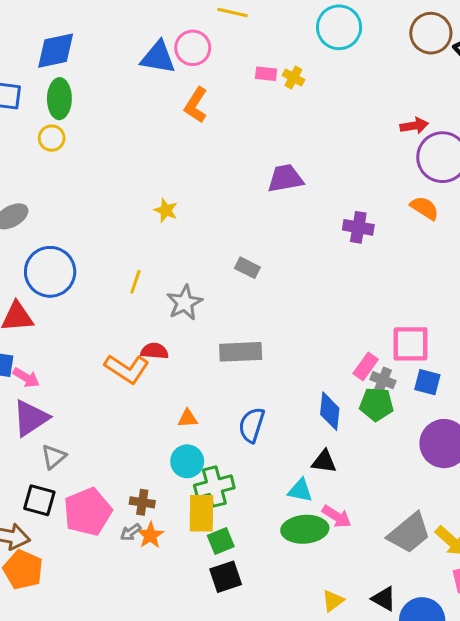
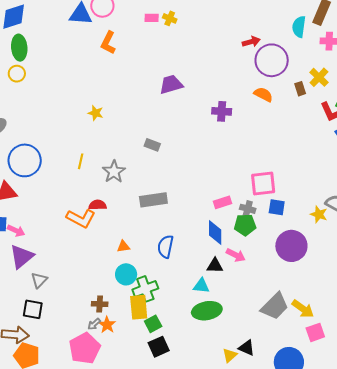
pink rectangle: (366, 366) -> (223, 202), moved, turned 42
pink pentagon: (88, 512) -> (85, 348), moved
pink arrow: (337, 516) -> (236, 255), moved
black triangle: (384, 599) -> (247, 348), moved

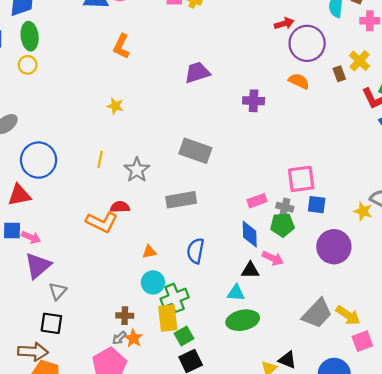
orange L-shape: (108, 43) -> (121, 46), moved
gray rectangle: (152, 145) -> (195, 151), moved, size x1.8

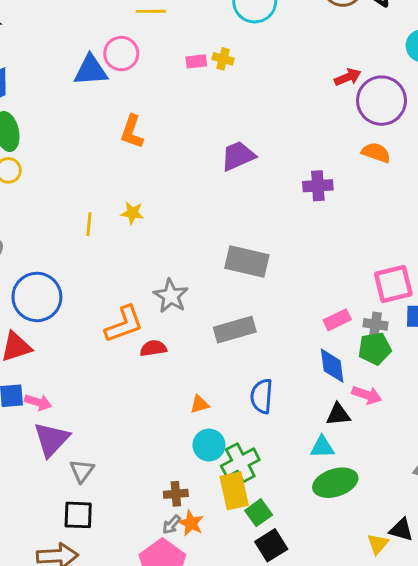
yellow line: (100, 159) -> (89, 224), moved
orange L-shape: (102, 222) -> (124, 324), moved, turned -40

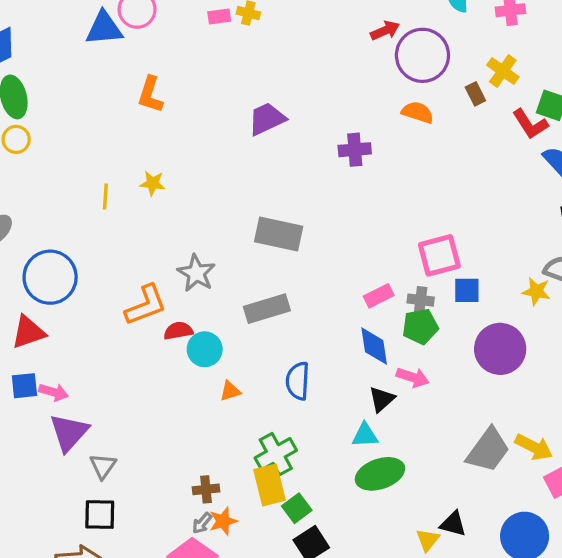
black triangle: (338, 414) -> (382, 399), turned -35
cyan circle: (209, 445) -> (205, 349), moved
orange star: (191, 523) -> (223, 521), turned 30

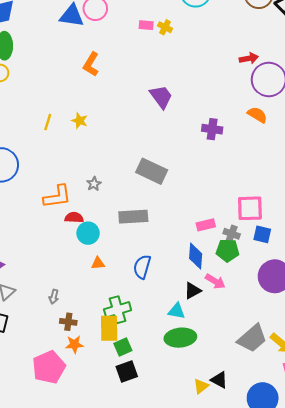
purple trapezoid: (267, 119) -> (161, 97), turned 65
gray star: (196, 273) -> (94, 184), size x0.6
gray arrow: (202, 523) -> (54, 297), moved, turned -40

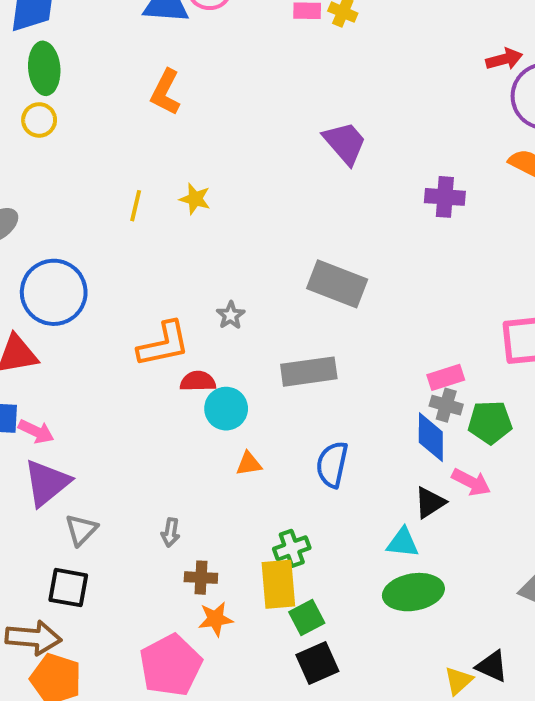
orange L-shape: (91, 64) -> (166, 92), moved
gray cross: (232, 234) -> (446, 405), moved
green cross: (118, 310) -> (292, 548), size x0.7

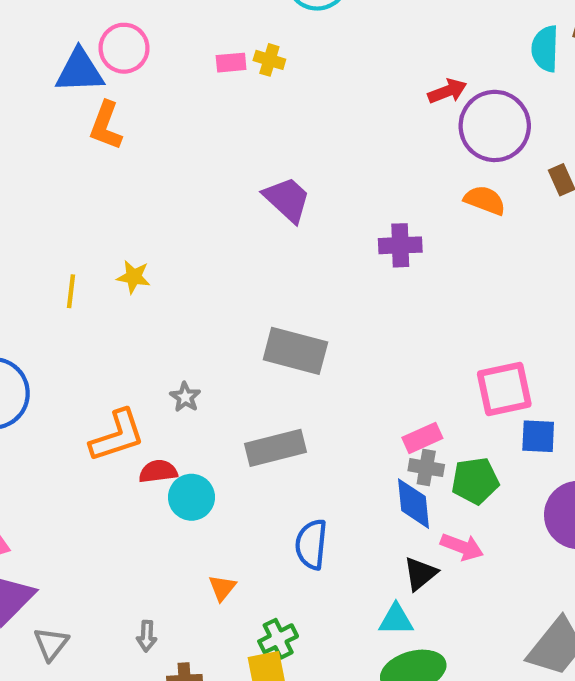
orange L-shape: (166, 92) -> (106, 126), moved
orange triangle: (249, 464) -> (222, 588), moved, turned -36

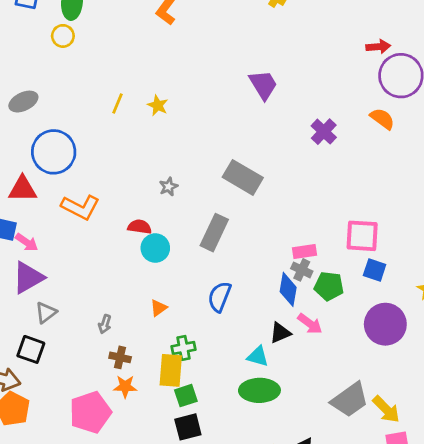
purple cross: (400, 245) -> (324, 132), turned 30
orange L-shape: (117, 436) -> (80, 207), moved, turned 30
gray rectangle: (275, 448) -> (214, 233), turned -66

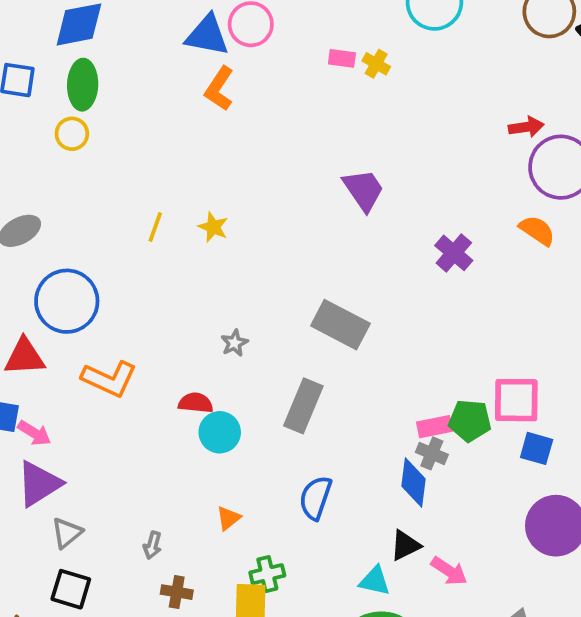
green pentagon: (329, 286) -> (470, 421), moved
pink arrow: (310, 324) -> (449, 571), moved
black square: (31, 349) -> (71, 589), moved

